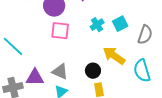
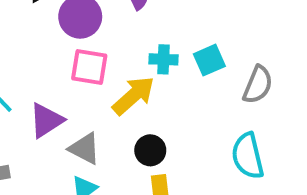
cyan cross: (97, 25) -> (163, 59), turned 32
yellow arrow: (114, 56) -> (133, 96), moved, turned 100
purple triangle: (35, 77) -> (46, 120), moved, turned -36

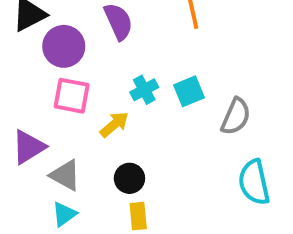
cyan cross: (163, 59) -> (144, 90), turned -32
yellow arrow: (133, 96) -> (114, 124), size x0.7
cyan semicircle: (248, 156) -> (254, 182), moved

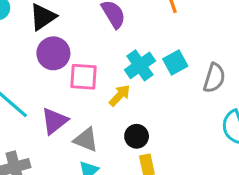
purple circle: (64, 46) -> (53, 53), moved
cyan cross: (144, 90) -> (140, 65), size x1.4

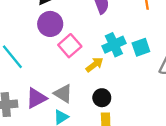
pink square: (84, 77) -> (70, 46), turned 35
purple triangle: (54, 121) -> (36, 98), moved

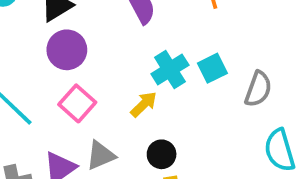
pink square: (70, 46) -> (77, 103), moved
gray triangle: (63, 94) -> (101, 155), turned -48

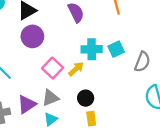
cyan cross: (170, 70) -> (92, 49), turned 30
pink square: (77, 103) -> (53, 68), moved

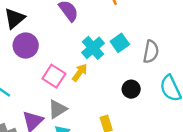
cyan cross: (92, 49) -> (93, 48), turned -30
black circle: (86, 98) -> (131, 89), moved

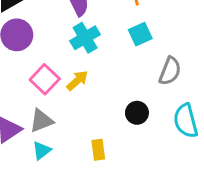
cyan square: (120, 43) -> (140, 34), moved
cyan cross: (93, 48) -> (85, 38), moved

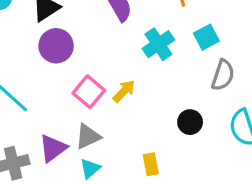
cyan square: (140, 34) -> (206, 37), moved
cyan cross: (85, 38) -> (158, 44), moved

